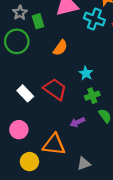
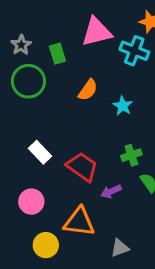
gray star: (20, 13) -> (21, 45), moved
cyan star: (86, 73) -> (123, 106), moved
red trapezoid: (55, 89) -> (82, 167), moved

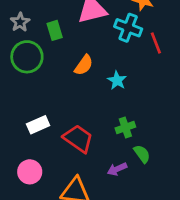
white rectangle: (40, 152) -> (38, 125), turned -70
purple arrow: (111, 191) -> (117, 169), moved

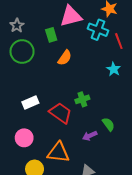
green rectangle: (55, 30) -> (51, 35), moved
cyan star: (117, 80) -> (114, 69), moved
green cross: (125, 128) -> (82, 99), moved

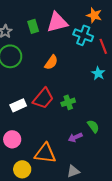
green rectangle: (51, 35) -> (33, 26), moved
red trapezoid: (61, 113) -> (43, 98), moved, turned 95

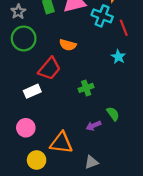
orange semicircle: (51, 62) -> (68, 45), turned 70
red trapezoid: (43, 98) -> (49, 69), moved

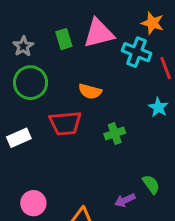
red trapezoid: (49, 69) -> (65, 123), turned 45
green cross: (86, 88) -> (115, 133), moved
white rectangle: (32, 91) -> (19, 138), moved

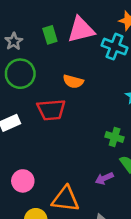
green cross: (115, 133) -> (115, 137), moved, turned 36

